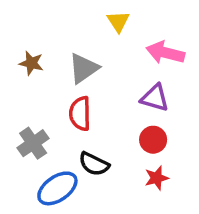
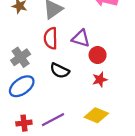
purple triangle: (155, 98) -> (81, 38), moved
blue ellipse: (57, 188) -> (22, 86), moved

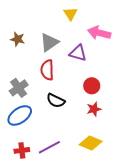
purple triangle: (81, 38) -> (78, 53), moved

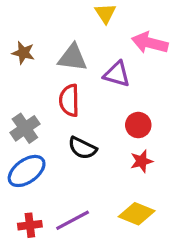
gray triangle: (49, 42) -> (73, 58), turned 42

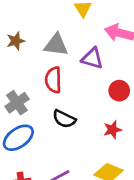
brown star: (23, 53) -> (16, 41), turned -30
red circle: (138, 125) -> (119, 91), moved

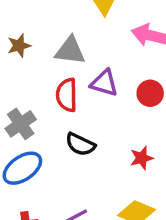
purple triangle: (92, 58) -> (104, 83), moved
red circle: (119, 91) -> (150, 93), moved

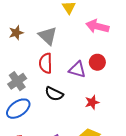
gray triangle: (70, 51) -> (48, 36), turned 36
purple triangle: (104, 83) -> (77, 70), moved

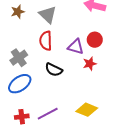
red star: (92, 102) -> (90, 64), moved

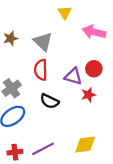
yellow diamond: (87, 110) -> (85, 145), turned -30

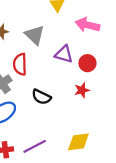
red semicircle: (41, 70) -> (20, 64), moved
purple triangle: (73, 76) -> (64, 54), moved

